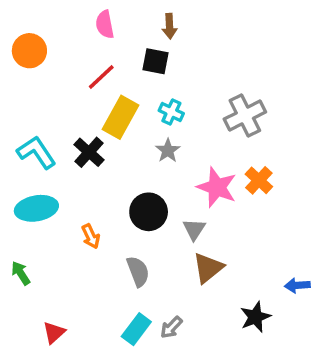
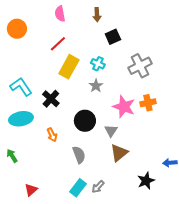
black square: (156, 61) -> (113, 37), moved, turned -35
black cross: (89, 152) -> (51, 99), moved
orange cross: (259, 180) -> (148, 103), turned 35

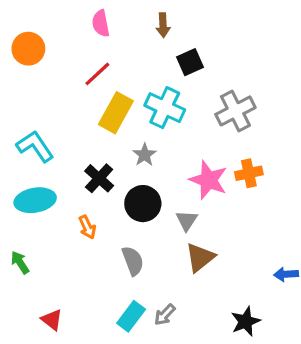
cyan cross: (98, 64) -> (165, 108), size x1.6
gray star: (96, 86) -> (145, 155), moved
black cross: (51, 99) -> (99, 178), moved
black star: (146, 181) -> (246, 321), moved
red triangle: (31, 190) -> (52, 320), turned -40

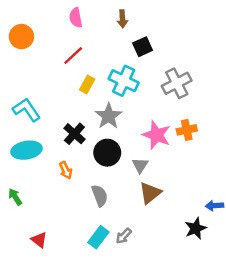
yellow rectangle: (116, 113) -> (87, 85), size x0.6
gray star: (145, 155) -> (109, 116), size x1.5
black star: (246, 321) -> (196, 228), moved

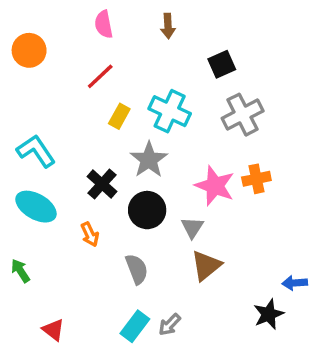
black square: (143, 47) -> (222, 64), moved
cyan ellipse: (27, 150) -> (36, 207), turned 40

